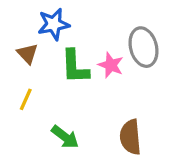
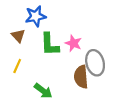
gray ellipse: (143, 47) -> (95, 63), moved
brown semicircle: (130, 137) -> (81, 77), moved

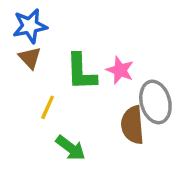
blue star: (36, 16) -> (30, 26), moved
yellow line: (17, 66) -> (48, 107), moved

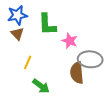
green L-shape: (81, 72) -> (47, 24), moved
gray ellipse: (155, 102) -> (90, 59), turned -70

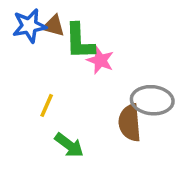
brown triangle: (17, 34) -> (54, 26), moved, turned -32
pink star: (70, 41) -> (100, 60), moved

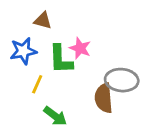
blue star: (29, 26) -> (23, 51), moved
green L-shape: (80, 41) -> (61, 59), moved

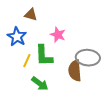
blue star: (23, 51) -> (17, 37), turned -30
green L-shape: (61, 59) -> (44, 56), moved

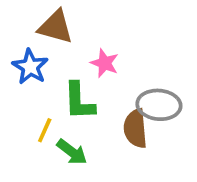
brown triangle: (31, 15) -> (56, 27), size x1.5
yellow line: (27, 61) -> (45, 130), moved

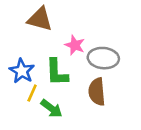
blue star: (30, 67) -> (22, 71), moved
gray ellipse: (159, 105) -> (103, 58), moved

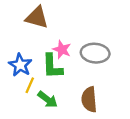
pink star: (75, 45) -> (62, 50), moved
brown semicircle: (97, 92) -> (89, 99), moved

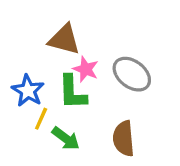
brown triangle: (37, 17) -> (64, 39), moved
gray ellipse: (95, 53) -> (132, 74), turned 32

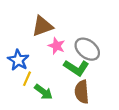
brown triangle: (64, 39) -> (42, 26), turned -35
green L-shape: (72, 92) -> (76, 68), moved, turned -55

